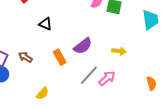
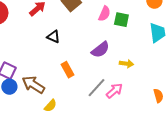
purple semicircle: (83, 46) -> (100, 50), moved
brown arrow: (25, 57) -> (33, 85), moved, size x1.6

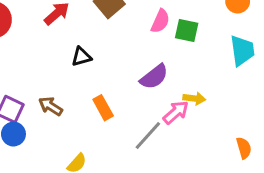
black triangle: (53, 37) -> (81, 57), turned -40
brown arrow: (33, 85) -> (51, 106), moved, size x0.7
pink arrow: (114, 91) -> (176, 112), moved

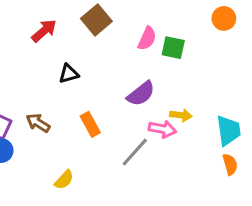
cyan trapezoid: (242, 51) -> (228, 131), moved
pink arrow: (176, 112) -> (162, 129), turned 52

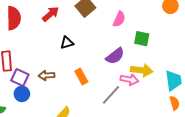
green square: (173, 48) -> (142, 39), moved
yellow arrow: (181, 115) -> (142, 70), size x1.5
brown arrow: (38, 123) -> (46, 75), turned -35

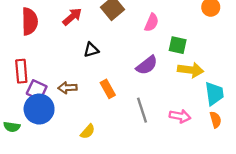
yellow arrow: (142, 70) -> (191, 70), moved
pink arrow: (129, 80) -> (180, 116), moved
blue circle: (22, 94) -> (39, 109), size x1.6
gray line: (111, 95) -> (142, 110), turned -60

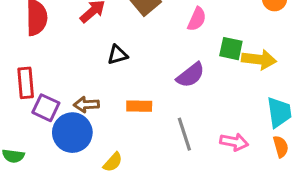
yellow arrow: (191, 70) -> (259, 59), moved
orange rectangle: (108, 89) -> (139, 106), turned -60
blue circle: (39, 109) -> (72, 133), moved

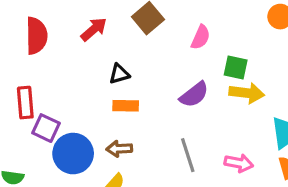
yellow arrow: (259, 59) -> (247, 93), moved
brown arrow: (86, 105) -> (119, 149), moved
orange rectangle: (139, 106) -> (126, 106), moved

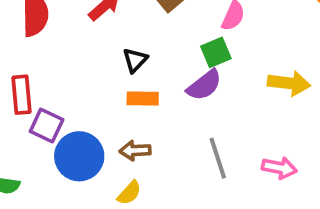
green square: (236, 68) -> (216, 52), moved, turned -35
black triangle: (119, 74) -> (135, 60), turned -30
purple semicircle: (194, 95) -> (204, 85), moved

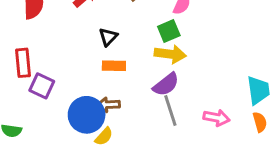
yellow arrow: (289, 83) -> (170, 54), moved
purple semicircle: (204, 85) -> (166, 84), moved
blue circle: (79, 156) -> (87, 115), moved

